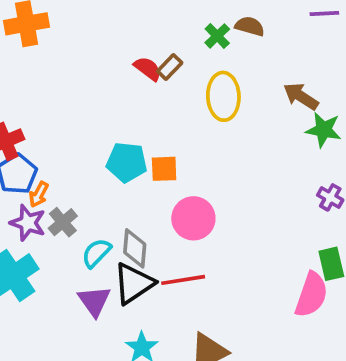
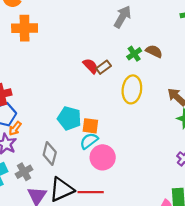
gray cross: (63, 222) -> (24, 172), moved
gray diamond: (135, 248) -> (50, 153), moved
cyan semicircle: (96, 253) -> (89, 141), moved

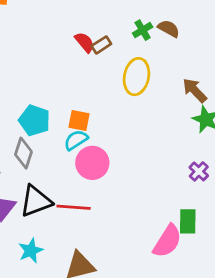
cyan pentagon: (69, 118) -> (34, 120), moved

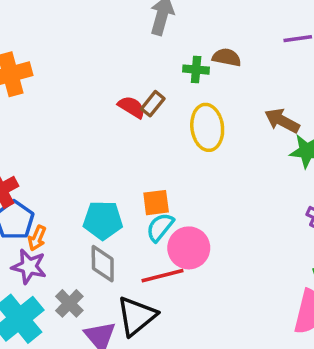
green cross: (143, 30) -> (196, 70), turned -36
red line: (74, 207) -> (162, 276), moved

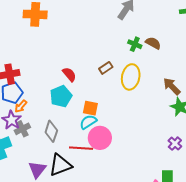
brown rectangle: (153, 104) -> (106, 68), moved
red semicircle: (132, 107) -> (69, 74), moved
cyan pentagon: (103, 220) -> (61, 96), moved, turned 30
gray cross: (69, 303) -> (22, 129), moved

